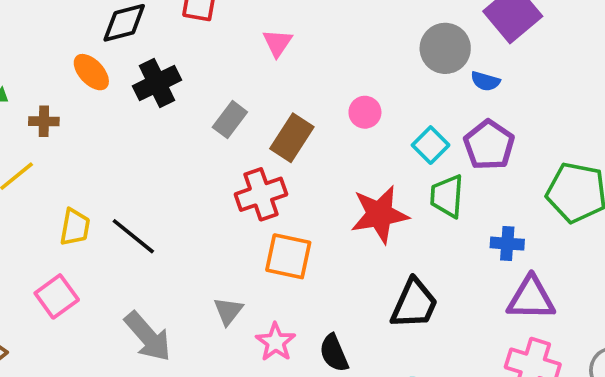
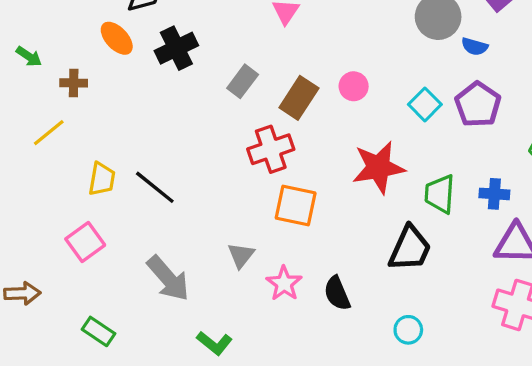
pink circle: (365, 112) -> (354, 86), moved
green trapezoid: (447, 196) -> (440, 194), moved

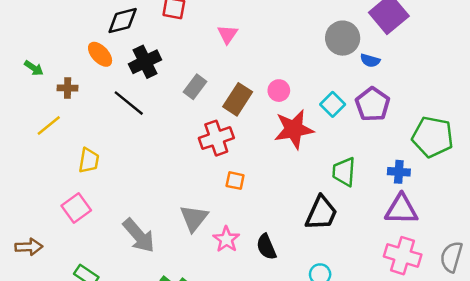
red star: (378, 167) -> (294, 129), moved
black line: (155, 187) -> (129, 103), moved
blue cross: (494, 194) -> (399, 172), moved
orange square: (296, 206) -> (235, 181), size x0.6
gray triangle: (241, 255) -> (194, 218), size x1.4

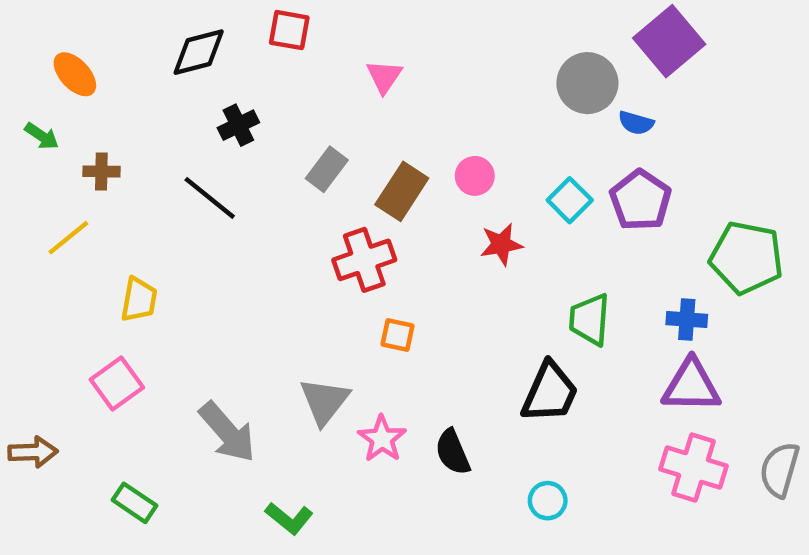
orange ellipse: (100, 54) -> (75, 74), moved
black cross: (145, 62) -> (238, 125), size x0.7
red star: (294, 129) -> (501, 244), size x0.6

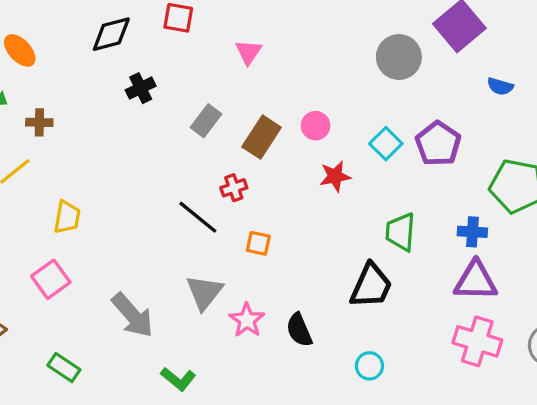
blue semicircle: (636, 123) -> (500, 86), moved
black line: (210, 198) -> (198, 217), moved
red cross: (364, 260) -> (234, 188), size x0.6

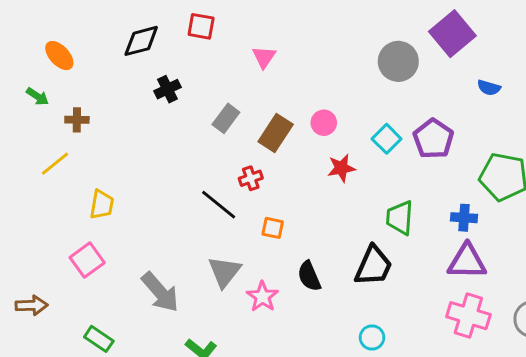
black semicircle: (299, 330) -> (309, 276), moved

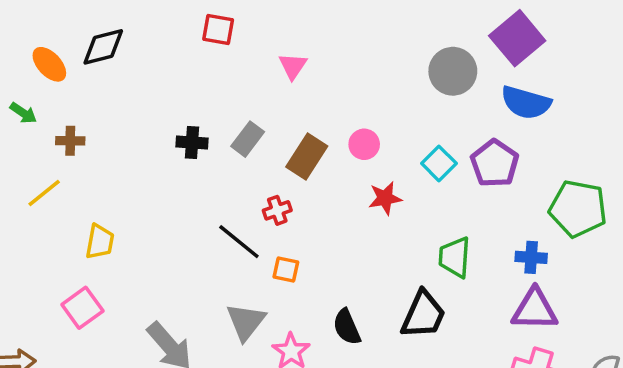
black diamond: (141, 41) -> (103, 47), moved
blue semicircle: (489, 88) -> (526, 103), moved, size x1.8
black cross: (167, 89) -> (192, 143), moved, turned 30
orange square: (273, 228) -> (286, 269), moved

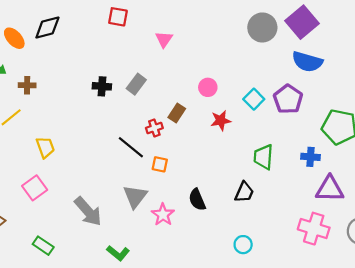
gray circle: (453, 71) -> (262, 27), moved
brown rectangle: (307, 156) -> (177, 113), moved, size x0.7
yellow trapezoid: (100, 242) -> (45, 147), turned -30
purple triangle: (535, 309) -> (330, 189), moved
black trapezoid: (423, 315) -> (244, 192), size x0.7

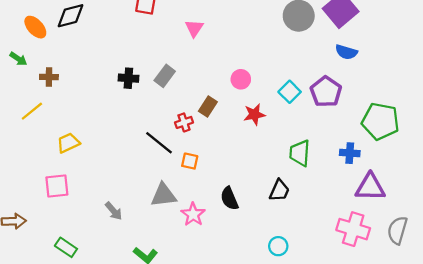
blue semicircle: (307, 62) -> (346, 52), size x0.7
yellow trapezoid: (45, 147) -> (68, 143), turned -95
pink square: (35, 188) -> (57, 186), turned 30
gray triangle: (135, 196) -> (164, 195), turned 45
gray arrow: (88, 211) -> (114, 211), size x0.6

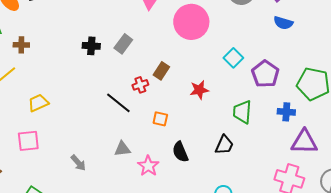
pink circle: (241, 79) -> (191, 22), moved, size x2.0
purple pentagon: (326, 92) -> (265, 74), moved
red star: (254, 114) -> (199, 90), moved
orange square: (190, 161) -> (160, 119), moved
gray triangle: (164, 195) -> (122, 149), size x0.7

